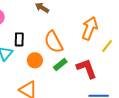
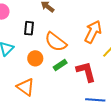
black rectangle: (19, 39) -> (29, 28), moved
orange semicircle: (54, 42) -> (56, 42), turned -30

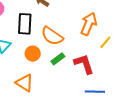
black rectangle: (29, 28) -> (25, 24), size x1.5

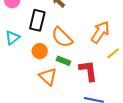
green rectangle: (58, 59) -> (63, 61), turned 48
orange triangle: (25, 83) -> (48, 77), moved

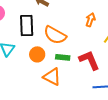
orange arrow: (100, 32) -> (90, 20), size x0.6

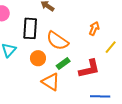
green rectangle: (63, 57) -> (63, 63), turned -48
red L-shape: (89, 60) -> (89, 69), turned 95

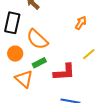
orange arrow: (94, 29) -> (81, 23), moved

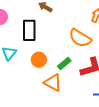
orange semicircle: (37, 39) -> (80, 38), moved

